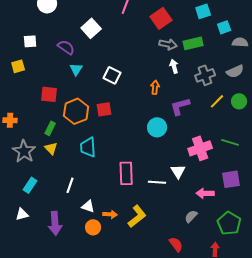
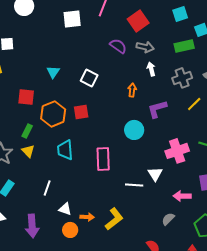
white square: (91, 28) -> (72, 19), moved, turned 36
green rectangle: (193, 43) -> (184, 46), moved
purple semicircle: (66, 47) -> (118, 46), moved
pink rectangle: (126, 173) -> (103, 159), moved

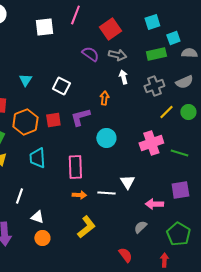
purple L-shape: (157, 109) -> (80, 117), moved
pink cross: (177, 151) -> (151, 143), moved
orange arrow: (87, 217) -> (79, 195), moved

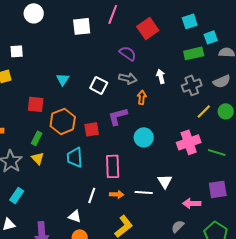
gray arrow: (117, 55) -> (128, 78), moved
red square: (53, 120) -> (92, 129), moved
white line: (19, 196) -> (92, 195), moved

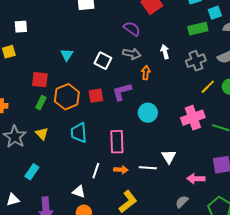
red square: (92, 129) -> (96, 96), moved
green rectangle: (37, 138) -> (41, 103), moved
cyan rectangle: (17, 195) -> (32, 172), moved

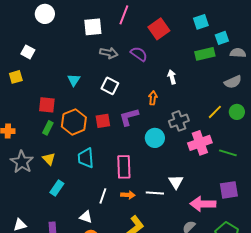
white square: (21, 27) -> (28, 52), turned 32
gray arrow: (132, 54) -> (109, 53), moved
gray cross: (196, 61) -> (179, 121), moved
cyan rectangle: (32, 172) -> (57, 188), moved
pink arrow: (196, 179) -> (203, 204), size x1.4

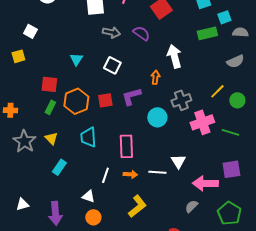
white arrow: (172, 77) -> (174, 56), size x1.6
green circle: (237, 112) -> (237, 100), moved

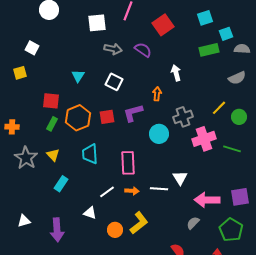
white arrow: (174, 56) -> (176, 73), size x0.7
purple square: (231, 169) -> (240, 197), moved
white line: (105, 175) -> (107, 192), turned 35
orange circle: (93, 217) -> (115, 230), moved

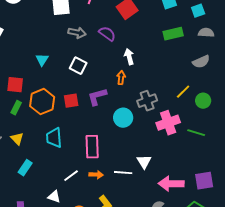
cyan square: (226, 34) -> (198, 11), moved
white arrow: (176, 73) -> (129, 57), moved

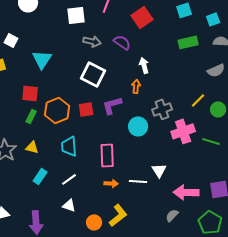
cyan triangle: (42, 60) -> (42, 59), moved, size x1.5
white square: (78, 66) -> (93, 74), size x1.4
yellow triangle: (17, 139) -> (32, 147), turned -32
white line: (71, 176) -> (69, 179), moved

